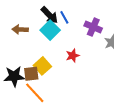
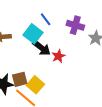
black arrow: (49, 15) -> (42, 48), moved
yellow square: (42, 66) -> (35, 85), moved

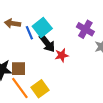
blue line: (46, 19) -> (29, 33), moved
yellow square: (35, 85) -> (40, 89), moved

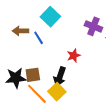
cyan square: (42, 27) -> (50, 17), moved
black arrow: (47, 43) -> (60, 77), moved, turned 66

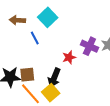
purple cross: (93, 26) -> (89, 46), moved
brown arrow: (20, 31) -> (17, 20), moved

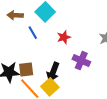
purple cross: (89, 46) -> (81, 61), moved
red star: (69, 57) -> (64, 37), moved

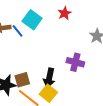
blue line: (33, 33) -> (17, 31), moved
red star: (64, 37) -> (65, 13), moved

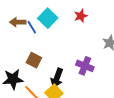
brown square: (22, 80) -> (34, 60), moved, turned 35

